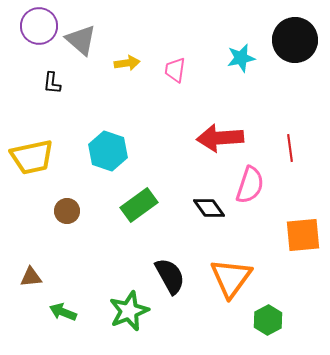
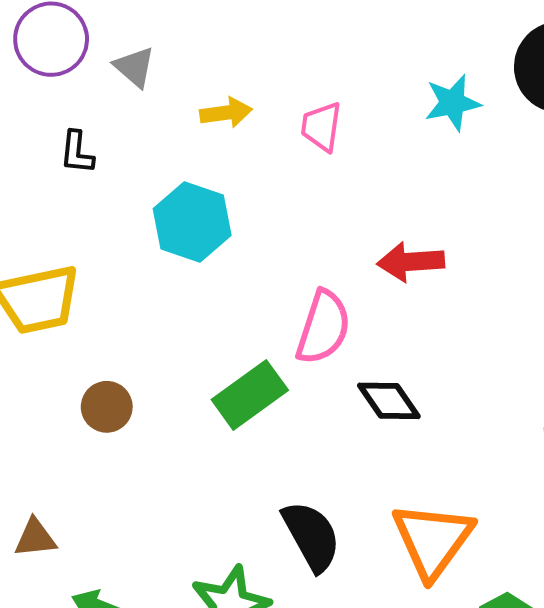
gray triangle: (81, 40) -> (135, 67), size x0.7
red arrow: (220, 138) -> (411, 262), size x0.7
cyan hexagon: (108, 151) -> (192, 222), moved
pink semicircle: (250, 185) -> (323, 327), moved

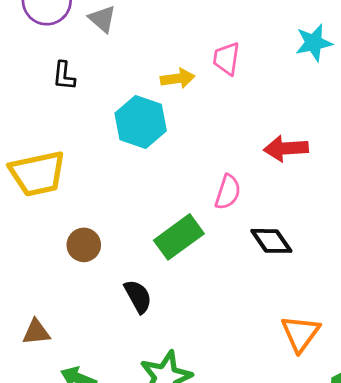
yellow arrow: (226, 113) -> (178, 78), moved
pink semicircle: (323, 327) -> (228, 192), size x0.7
black semicircle: (311, 536) -> (138, 296), moved, size x0.7
orange triangle: (433, 540) -> (300, 333), size x0.7

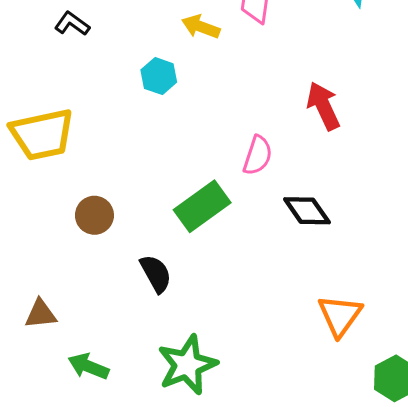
black L-shape: (64, 76) -> (72, 24), turned 120
yellow arrow: (178, 78) -> (201, 27), turned -152
cyan hexagon: (141, 122) -> (159, 76), size x0.6
red arrow: (286, 148) -> (323, 106), turned 69

